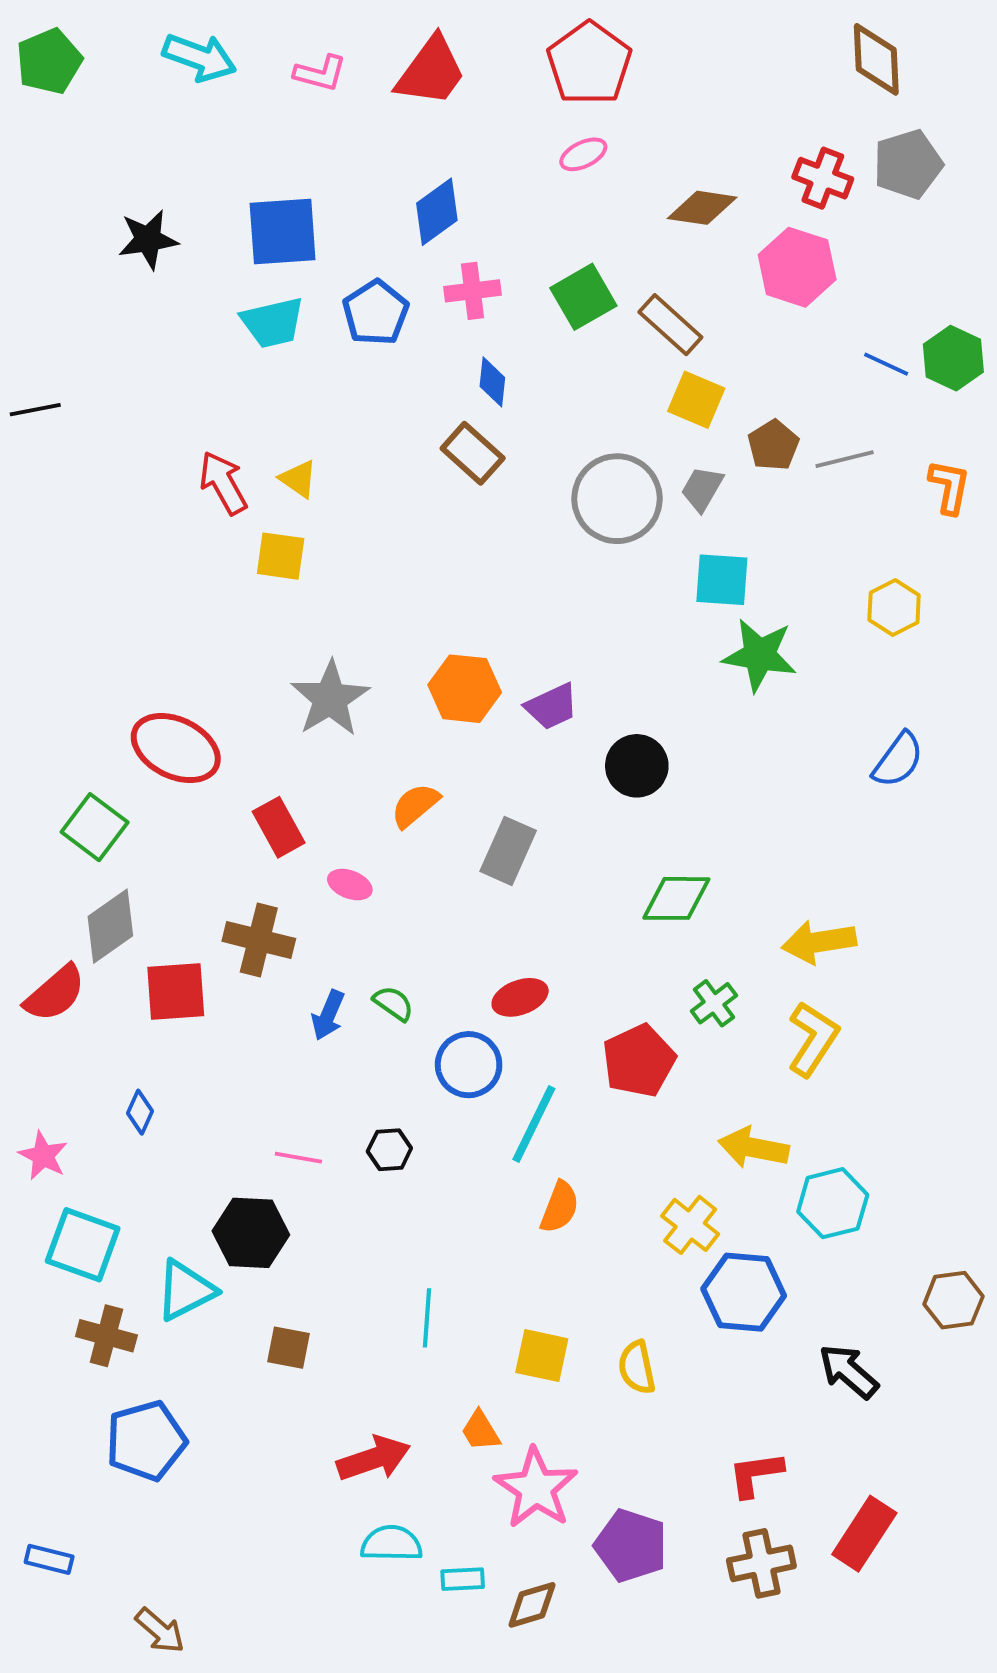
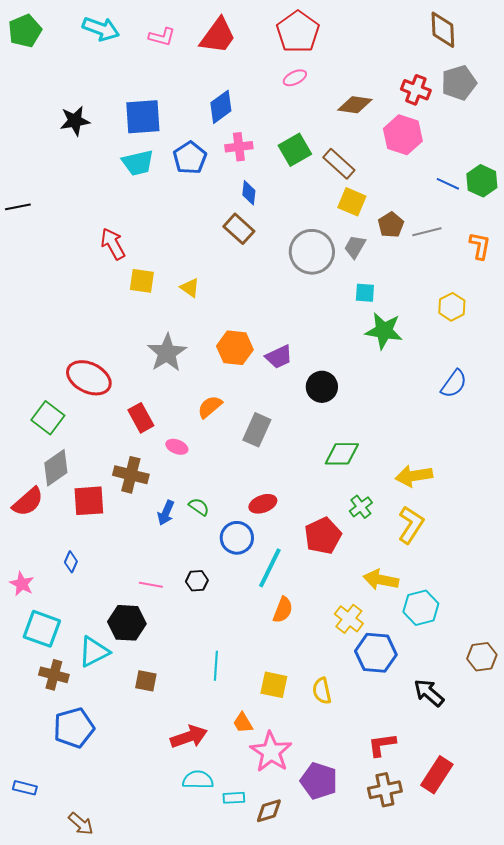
yellow triangle: (298, 479) -> (190, 288), moved
cyan square: (722, 580) -> (365, 293), size x0.7

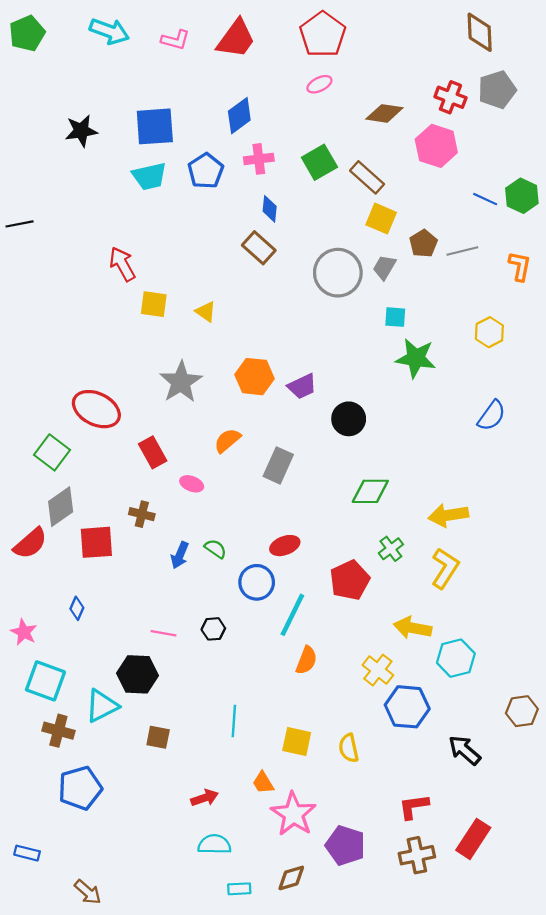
brown cross: (131, 475) -> (142, 514), size x0.7
red arrow: (189, 737) -> (205, 798), size x0.7
cyan rectangle: (234, 798) -> (239, 889), moved

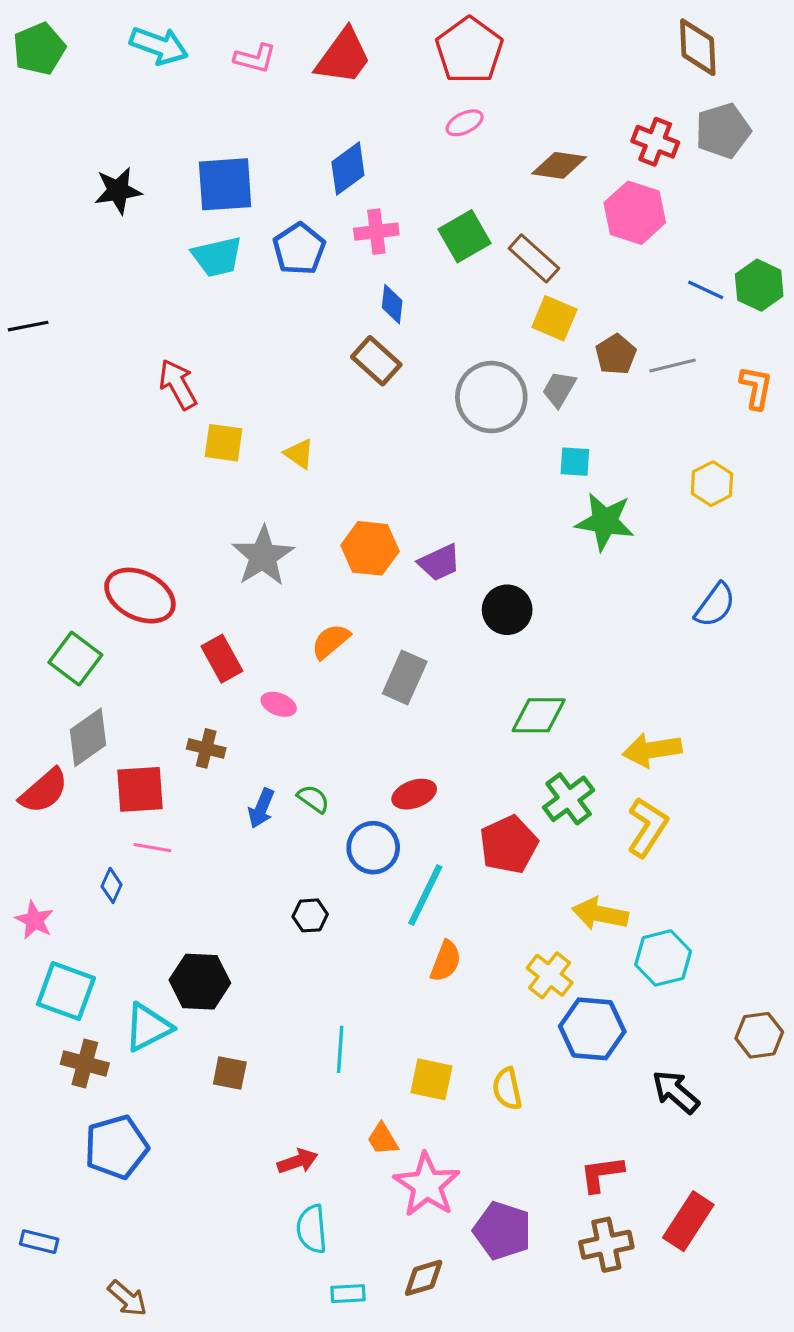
green cross: (391, 549) -> (569, 799), size x1.4
pink line: (164, 633) -> (153, 848), moved
cyan semicircle: (214, 844) -> (312, 1229), turned -96

